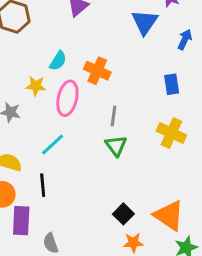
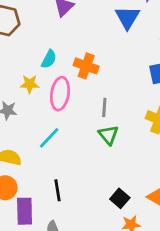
black line: (43, 185) -> (58, 190), moved

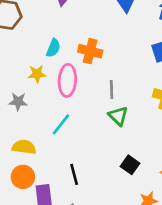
black square: (120, 198) -> (130, 165), moved

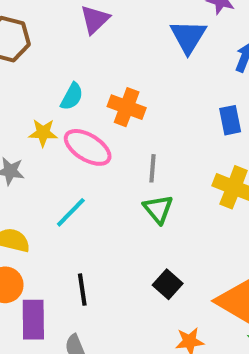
pink ellipse: (67, 80) -> (88, 147), turned -68

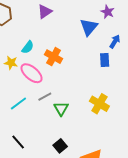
blue rectangle: (230, 120) -> (105, 60), moved
gray line: (152, 168) -> (45, 97), moved, turned 48
black line: (82, 290) -> (18, 142), turned -42

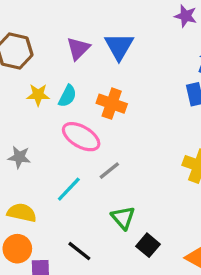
purple triangle: (45, 12) -> (78, 48), moved
blue triangle: (89, 27) -> (119, 46), moved
yellow star: (11, 63) -> (38, 95), moved
green triangle: (61, 109) -> (123, 218), moved

